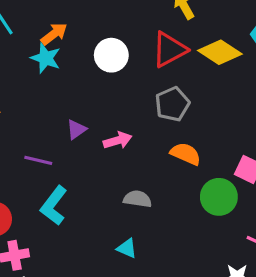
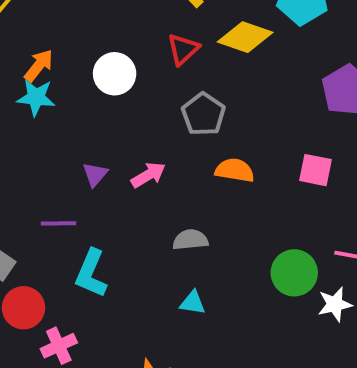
red triangle: (169, 50) -> (183, 49), size x0.7
green circle: (219, 197) -> (294, 273), moved

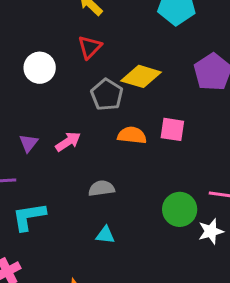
yellow diamond: (245, 37) -> (141, 76), moved
pink square: (316, 170) -> (172, 129), moved
cyan L-shape: (91, 273) -> (29, 217), turned 60

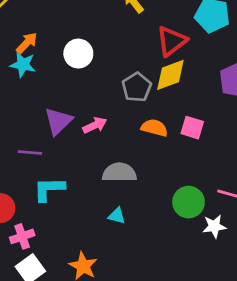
red triangle: (90, 47) -> (172, 41), moved, size x1.4
yellow diamond: (141, 76) -> (170, 75), turned -45
purple triangle: (28, 143) -> (58, 121), size x1.6
gray semicircle: (101, 188) -> (119, 173), size x1.4

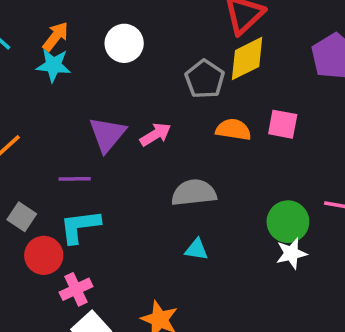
cyan L-shape: (49, 189) -> (80, 226), moved
white star: (214, 226) -> (291, 253), moved

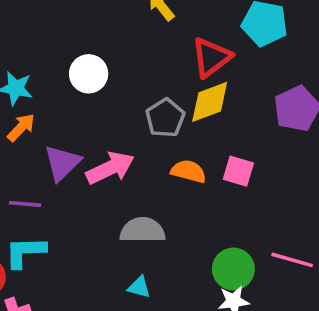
orange arrow: (56, 36) -> (21, 127), moved
pink arrow: (155, 134) -> (110, 168), size x1.5

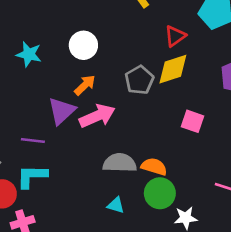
red triangle: (211, 57) -> (175, 36), size x0.7
orange arrow: (21, 127) -> (85, 85), moved
orange semicircle: (189, 171) -> (154, 167), moved
green circle: (233, 269) -> (160, 193), moved

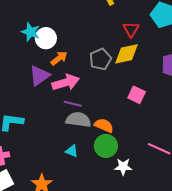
red triangle: (175, 36) -> (131, 29), turned -30
white circle: (83, 45) -> (46, 38), moved
cyan star: (29, 54) -> (31, 32), moved
purple line: (33, 140) -> (73, 104), moved

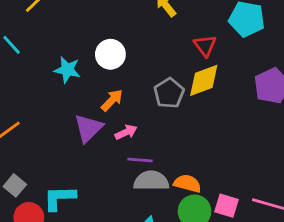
white circle: (46, 38) -> (110, 54), moved
pink arrow: (66, 82) -> (126, 132), size x0.6
pink square: (137, 95) -> (226, 206), moved

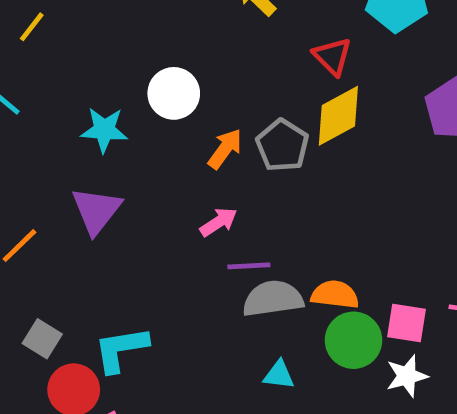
orange arrow: (112, 100) -> (225, 149), moved
purple triangle: (88, 128) -> (96, 210), moved

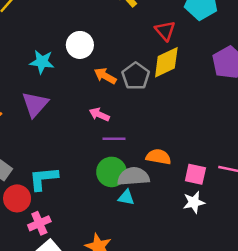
orange arrow: (225, 149) -> (105, 76), turned -100
pink arrow: (219, 222) -> (99, 114), turned -126
gray semicircle: (273, 299) -> (133, 177), moved
green circle: (353, 340) -> (111, 172), moved

